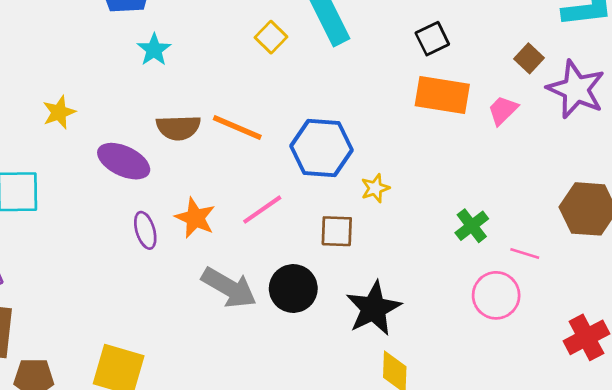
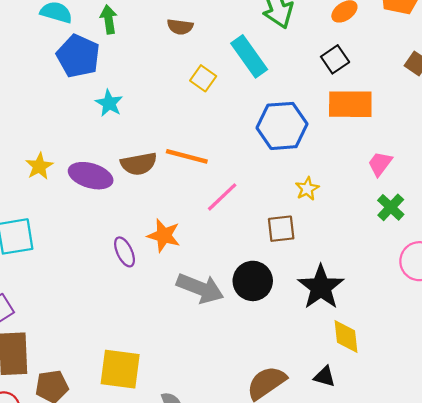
pink trapezoid: (503, 110) -> (380, 164), moved
blue hexagon: (321, 148) -> (282, 126), moved
purple ellipse: (124, 161) -> (91, 176), moved
pink line: (262, 210) -> (222, 197), moved

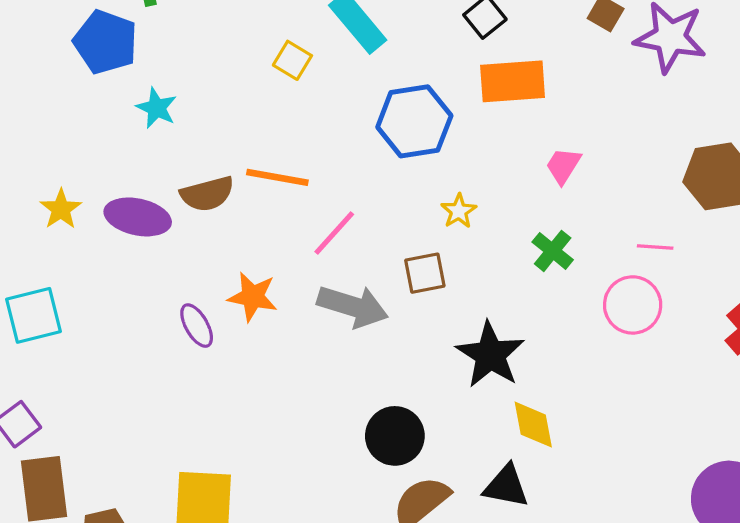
green cross: (391, 207) -> (553, 251), moved
black circle: (253, 281) -> (395, 436), moved
gray arrow: (200, 288) -> (353, 306), moved
black triangle: (325, 377) -> (506, 486), size x1.4

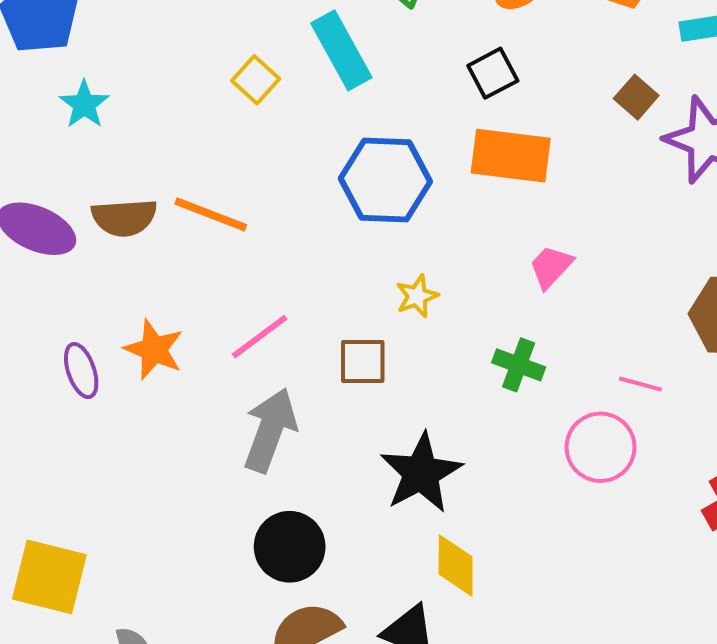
pink line: (334, 233) -> (260, 337), moved
green cross: (553, 251) -> (519, 365), turned -30
gray arrow: (353, 306) -> (270, 430), moved, turned -98

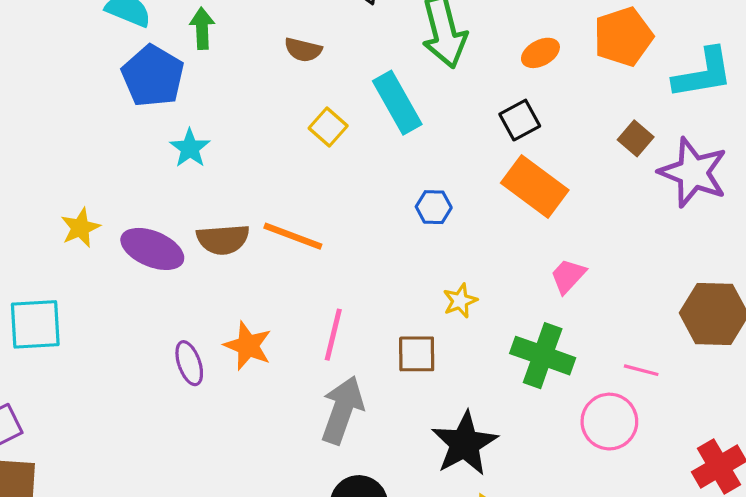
orange rectangle: (511, 156) -> (535, 186), turned 30
blue hexagon: (385, 180) -> (434, 207), size x0.5
pink line: (260, 337) -> (333, 335), turned -39
green cross: (519, 365) -> (543, 356), size x1.5

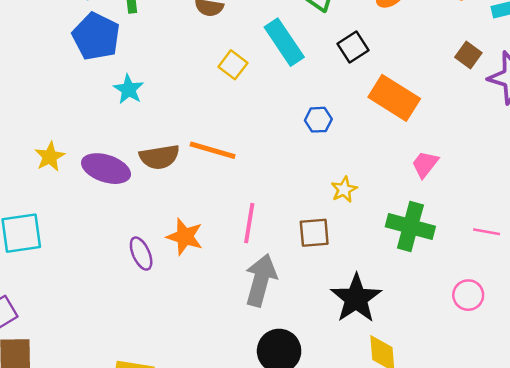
black square: (520, 120) -> (353, 47), moved
pink circle: (609, 422) -> (468, 295), moved, size x0.7

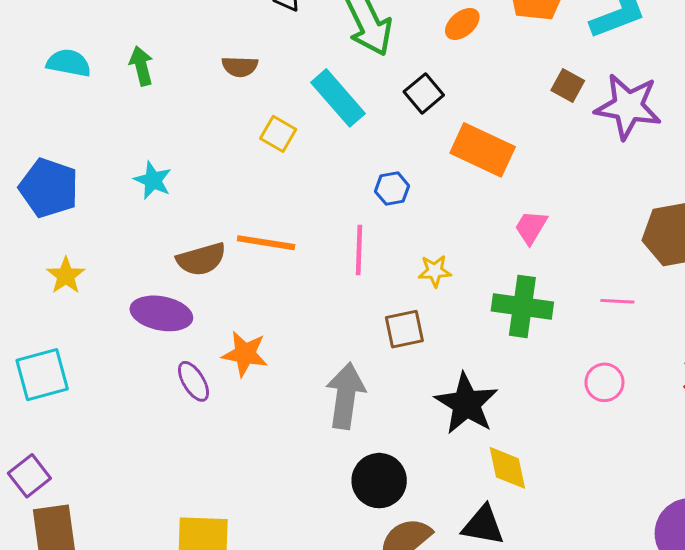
blue pentagon: (96, 36) -> (49, 188), moved
purple ellipse: (106, 169) -> (161, 313), moved
yellow star: (344, 190) -> (435, 271), turned 30
pink line: (249, 223) -> (359, 250), moved

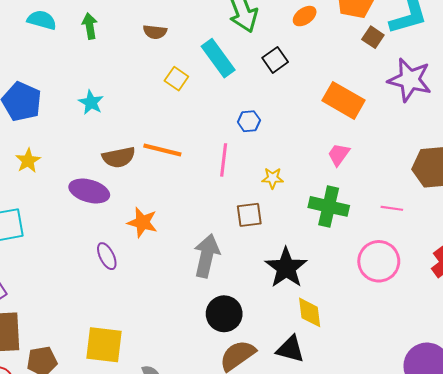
brown square: (568, 85) -> (373, 37), moved
orange rectangle: (483, 150) -> (344, 100), moved
purple ellipse: (194, 381) -> (107, 256), moved
pink circle: (604, 382) -> (379, 261), size x1.6

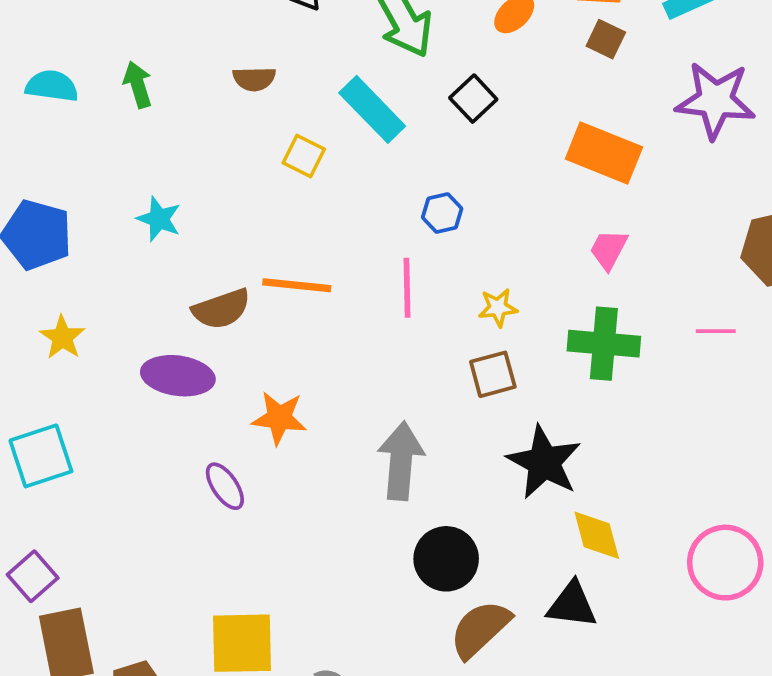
brown square: (373, 37) -> (606, 39), moved
brown square: (249, 215) -> (493, 374), moved
pink circle: (379, 261) -> (725, 563), moved

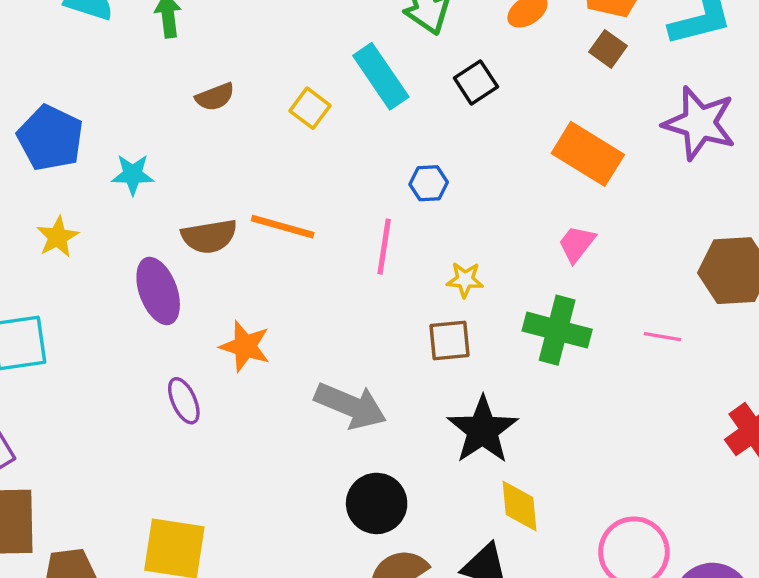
brown semicircle: (254, 79) -> (215, 97), moved, turned -30
cyan star: (159, 219) -> (133, 174), moved, turned -30
purple ellipse: (178, 376) -> (158, 291), turned 52
gray arrow: (401, 461) -> (351, 406), turned 98

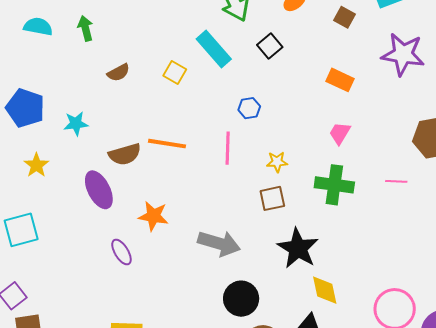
orange rectangle: (588, 154) -> (340, 80), size x0.7

